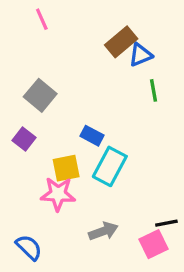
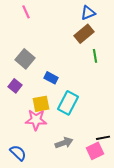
brown rectangle: (121, 42) -> (84, 34), moved
blue triangle: (141, 55) -> (88, 13), moved
blue rectangle: (92, 136) -> (51, 78), moved

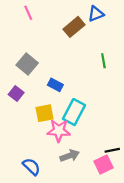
brown rectangle: (84, 34) -> (74, 27), moved
pink star: (36, 120) -> (59, 131), moved
blue semicircle: (18, 153) -> (31, 167), moved

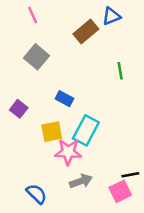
gray square: (27, 64) -> (36, 57), moved

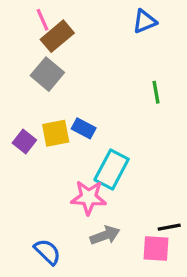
brown rectangle: (86, 31) -> (57, 36), moved
yellow square: (52, 132) -> (56, 133), moved
pink square: (120, 191) -> (156, 248), turned 30

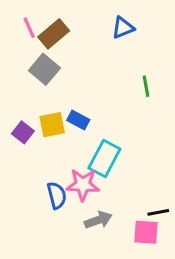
pink line: (42, 20) -> (29, 28), moved
blue triangle: (145, 21) -> (123, 28), moved
blue semicircle: (47, 252) -> (57, 195), moved, turned 32

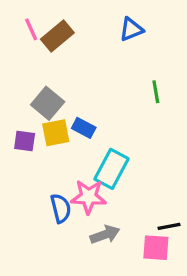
gray square: (44, 69) -> (48, 103), moved
purple square: (23, 132) -> (25, 141), turned -30

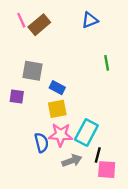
gray square: (48, 103) -> (33, 71), turned -30
yellow square: (56, 133) -> (57, 109), moved
cyan rectangle: (112, 169) -> (86, 133), moved
black line: (169, 226) -> (98, 155), moved, turned -64

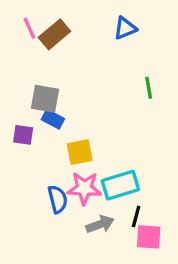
blue rectangle: (57, 88) -> (53, 119), moved
cyan rectangle: (86, 133) -> (120, 185), turned 45

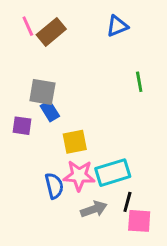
blue rectangle: (53, 119) -> (50, 111), turned 30

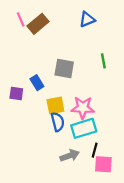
gray square: (42, 92) -> (64, 68), moved
pink star: (79, 175) -> (83, 108), moved
blue semicircle: (54, 186) -> (58, 122), moved

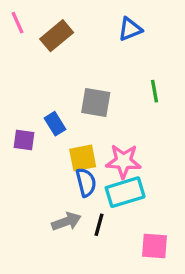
pink line: (21, 19) -> (18, 23), moved
black line: (95, 150) -> (99, 225), moved
gray arrow: (70, 156) -> (66, 222), moved

